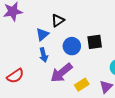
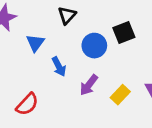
blue triangle: (42, 34) -> (35, 43), moved
purple arrow: (61, 73) -> (89, 85), size x0.7

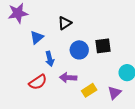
purple arrow: (89, 85) -> (68, 78), turned 42
red semicircle: (27, 104) -> (38, 82), moved

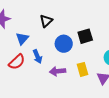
red semicircle: (38, 82) -> (17, 62), moved
yellow rectangle: (89, 90) -> (82, 69), moved, turned -64

